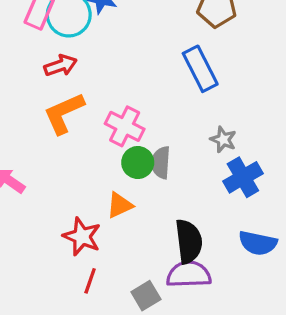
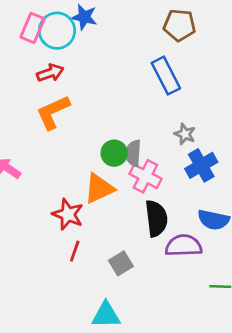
pink cross: (125, 126) -> (145, 176), moved
orange triangle: (120, 205) -> (99, 189), size x1.4
purple semicircle: (189, 274) -> (184, 246), moved

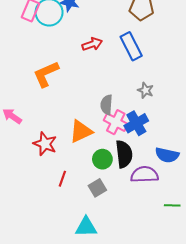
red arrow: (50, 73) -> (92, 44), moved
green circle: (114, 153) -> (102, 159), moved
blue cross: (201, 165) -> (136, 123), moved
red star: (68, 214) -> (45, 144), moved

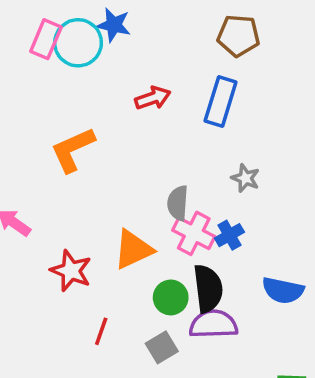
blue rectangle: (131, 46) -> (221, 102), turned 44
blue cross: (136, 123) -> (229, 235), size x0.7
purple semicircle: (145, 175) -> (213, 324), moved

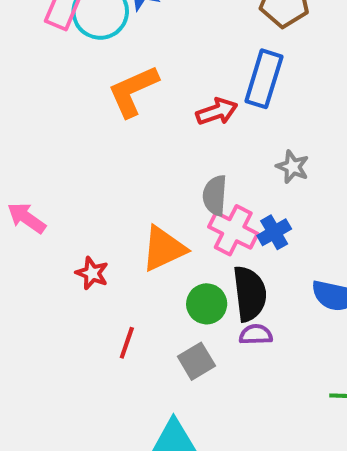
red arrow: (153, 98) -> (217, 112), moved
orange L-shape: (73, 150) -> (133, 91), moved
red star: (71, 271) -> (92, 273), size x0.7
purple semicircle: (213, 324) -> (256, 335), size x0.6

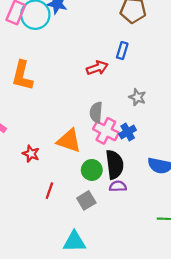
blue rectangle: (264, 79) -> (122, 51), size x0.6
orange L-shape: (133, 91) -> (22, 76), moved, turned -52
orange triangle: (164, 249) -> (69, 141), turned 44

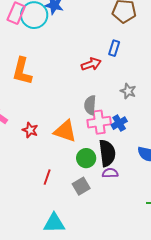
pink cross: (106, 131) -> (99, 122), turned -35
red star: (31, 154) -> (30, 130), moved
cyan triangle: (74, 242) -> (54, 223), moved

